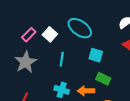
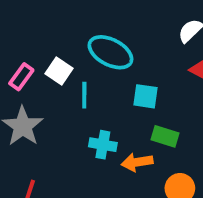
cyan line: (62, 59) -> (84, 95), moved
cyan cross: (62, 90) -> (103, 145), moved

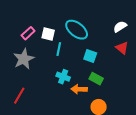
white square: (59, 71) -> (48, 34), turned -32

